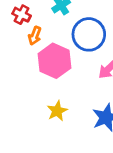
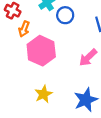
blue circle: (89, 34) -> (65, 15), moved, size x0.6

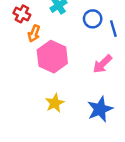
blue circle: (65, 15) -> (93, 19), moved

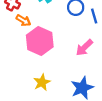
orange arrow: (34, 34) -> (23, 20), turned -80

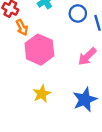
orange arrow: (23, 20) -> (22, 27), turned 32

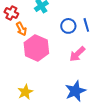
blue circle: (78, 13) -> (68, 26), moved
yellow star: (42, 94) -> (25, 92), moved

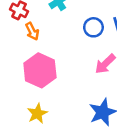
pink hexagon: (36, 48) -> (40, 70), moved

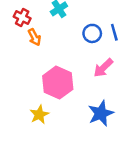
pink hexagon: (40, 70) -> (58, 83), moved

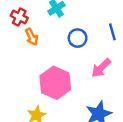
blue circle: (92, 33) -> (78, 38), moved

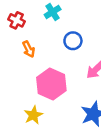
orange arrow: (32, 37) -> (29, 49), moved

